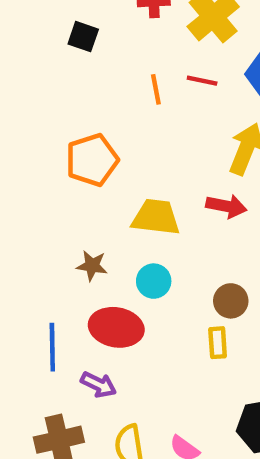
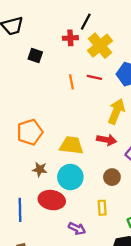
orange pentagon: (92, 160) -> (30, 132), moved
cyan circle: (154, 281) -> (70, 177), size x1.5
brown circle: (231, 301) -> (112, 177), moved
purple arrow: (99, 385) -> (77, 229), moved

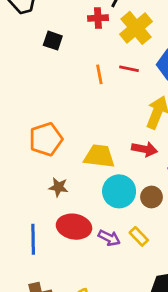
cyan circle: (70, 177) -> (119, 191), moved
yellow rectangle: (102, 208) -> (139, 236), turned -40
purple arrow: (77, 229) -> (109, 238), moved

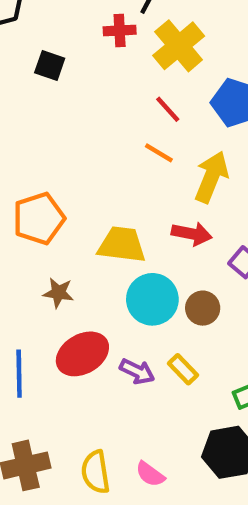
red line: (129, 69) -> (168, 109), turned 36
orange line: (99, 74) -> (159, 153), moved, turned -48
red ellipse: (74, 227) -> (82, 354), turned -40

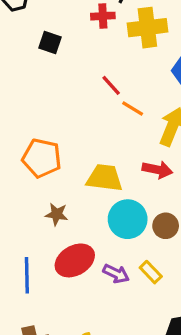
yellow cross: (179, 46) -> (147, 28), turned 33
red line: (168, 109) -> (111, 85), moved
orange pentagon: (39, 218) -> (42, 158), turned 30

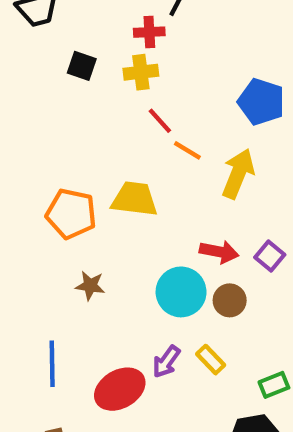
yellow cross: (147, 28) -> (141, 72), moved, size x0.7
red arrow: (157, 170) -> (219, 252), moved
yellow trapezoid: (104, 178) -> (135, 199), moved
red ellipse: (75, 260) -> (120, 389), moved
purple arrow: (116, 274) -> (166, 362), turned 100

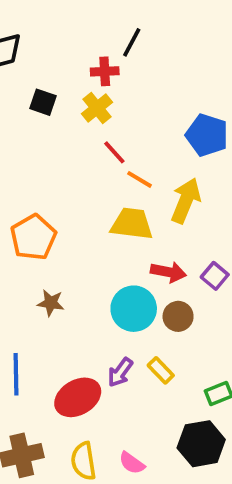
yellow cross: (141, 72) -> (97, 108), turned -32
yellow trapezoid: (135, 199) -> (132, 224), moved
orange pentagon: (71, 214) -> (33, 237), turned 30

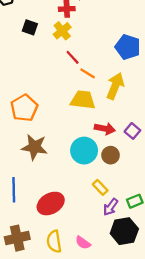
brown star: (51, 303) -> (35, 147), size x1.6
purple arrow: (120, 372) -> (111, 207), moved

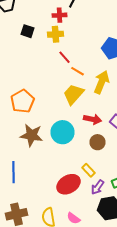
yellow cross: (62, 31) -> (56, 34), turned 35
yellow trapezoid: (83, 100) -> (74, 94), turned -55
cyan circle: (84, 151) -> (62, 132), moved
red ellipse: (51, 204) -> (68, 184), moved

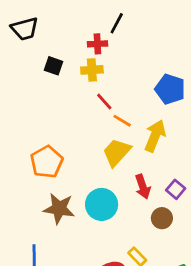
red arrow: (92, 119) -> (143, 187), turned 60
brown circle: (98, 142) -> (162, 218), moved

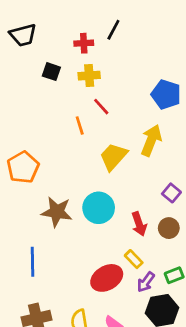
red cross: (97, 44) -> (84, 43), moved
orange line: (122, 121) -> (80, 125), moved, turned 42
orange pentagon: (47, 162) -> (23, 167), moved
red arrow: (143, 187) -> (139, 224), moved
brown circle: (162, 218) -> (169, 228), moved

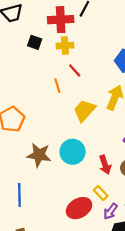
red cross: (84, 43) -> (61, 20), size x1.6

